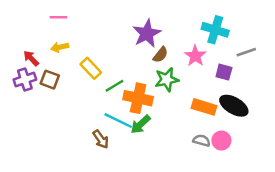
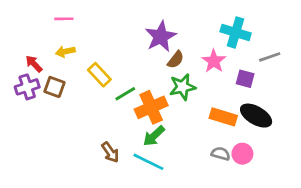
orange cross: (138, 98) -> (151, 107), turned -36
cyan line: (118, 121) -> (148, 162), moved

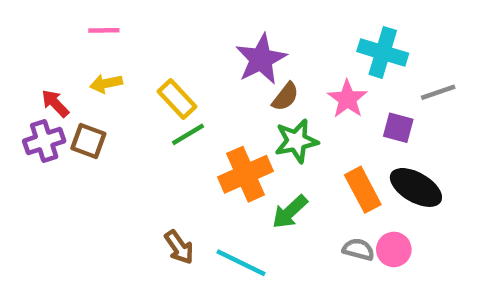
yellow rectangle: (99, 75) -> (177, 99), moved
green line: (125, 94) -> (188, 134), moved
orange rectangle: (223, 117) -> (363, 190), turned 45
green arrow: (154, 136) -> (290, 212), moved

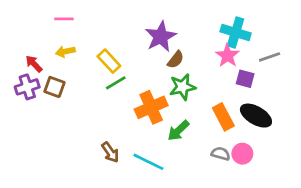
pink star: (347, 99) -> (227, 56), moved

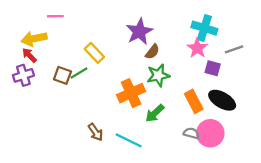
yellow arrow: (65, 52) -> (34, 39), moved, size x1.5
green line: (116, 83) -> (79, 73), moved
brown square: (54, 87) -> (62, 75), moved
pink circle: (242, 154) -> (210, 133), size x1.5

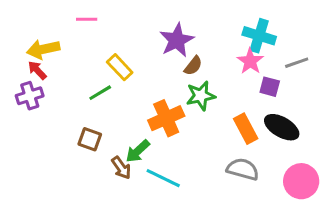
pink line: (55, 16) -> (87, 19), moved
brown square: (62, 75) -> (90, 139), moved
green arrow: (155, 113) -> (138, 151), moved
gray semicircle: (191, 133) -> (243, 169), size x1.5
pink circle: (210, 133) -> (301, 181), moved

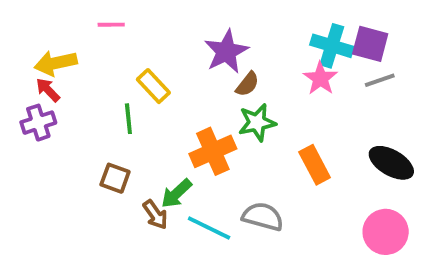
purple square: (270, 87) -> (370, 44), moved, size x1.4
green line: (100, 93) -> (128, 119), turned -65
black ellipse: (282, 127) -> (391, 163), moved
gray semicircle: (243, 169) -> (263, 217), moved

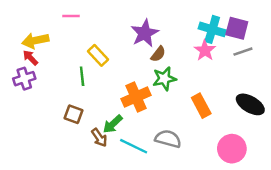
pink circle: (386, 232) -> (232, 149), moved

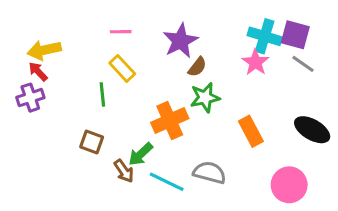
pink line: (71, 16) -> (121, 32), moved
gray line: (243, 52) -> (303, 64), turned 54

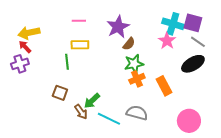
yellow rectangle: (122, 68) -> (80, 45), turned -48
orange cross: (170, 121) -> (137, 79), moved, size x0.7
black ellipse: (312, 130) -> (193, 64), moved, turned -60

